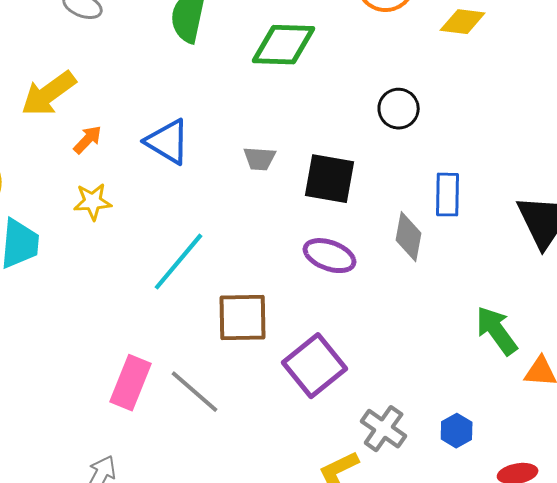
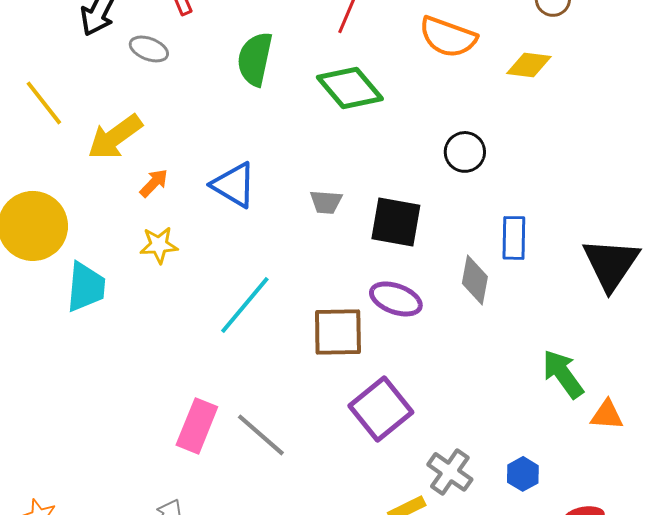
green diamond: (284, 45) -> (350, 88), turned 48
brown square: (243, 318) -> (338, 332), moved

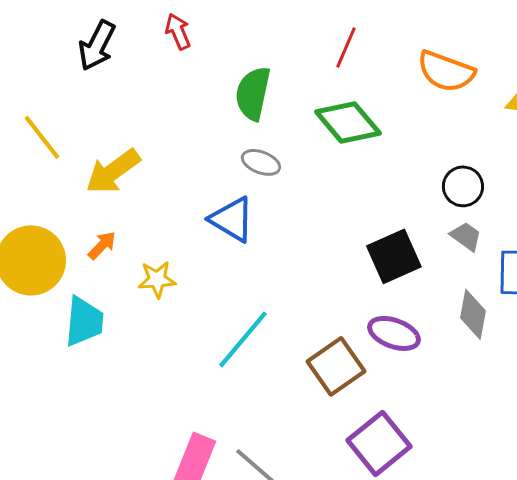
gray ellipse: (149, 49) -> (261, 162), moved
orange arrow: (154, 183) -> (102, 245), moved
gray trapezoid: (326, 202) -> (466, 236), moved, turned -148
black square: (396, 222) -> (394, 256), turned -34
brown square: (338, 332) -> (336, 366), turned -34

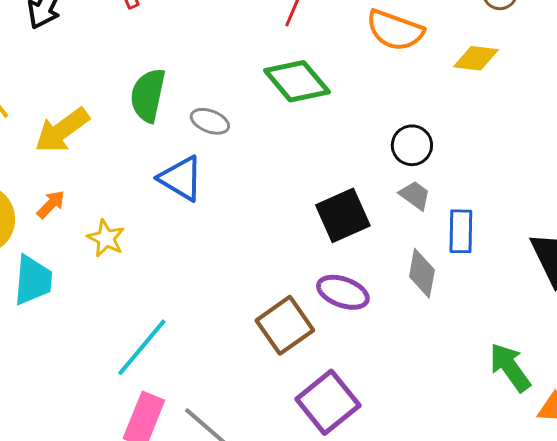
green semicircle: (253, 93) -> (148, 95), moved
yellow star: (157, 279) -> (106, 238), turned 30
cyan line: (243, 339) -> (142, 347), moved

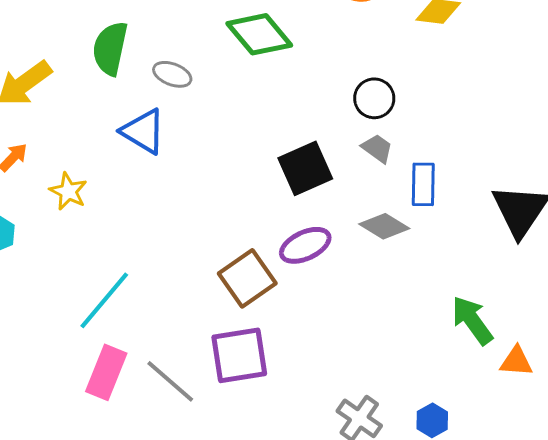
gray diamond: (422, 273) -> (384, 226), turned -69
purple ellipse: (343, 292) -> (305, 245), turned -45
purple square: (328, 402) -> (239, 355), moved, turned 30

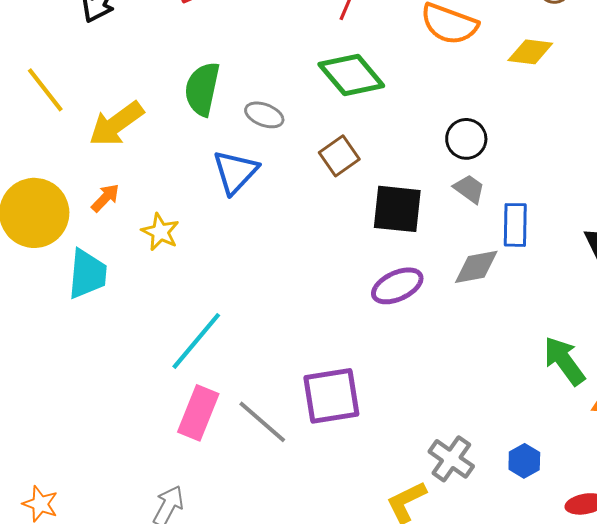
blue triangle: (143, 131) -> (235, 172), turned 42
black square: (305, 168) -> (397, 209), turned 30
gray diamond: (384, 226) -> (476, 267), turned -42
brown square: (247, 278) -> (339, 156), moved, size x0.7

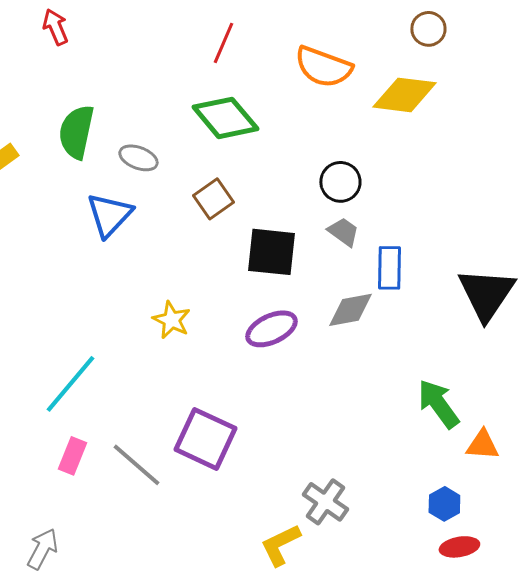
yellow diamond: (530, 52) -> (404, 95), size x1.4
yellow star: (160, 232) -> (171, 320), moved
purple square: (331, 396) -> (205, 439), turned 34
pink rectangle: (198, 413) -> (72, 456), size x0.7
blue hexagon: (524, 461) -> (444, 504), moved

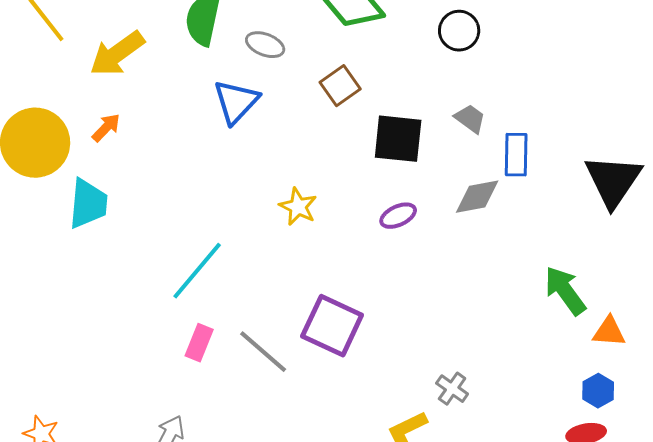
black circle: (340, 182) -> (459, 31), moved
purple ellipse: (271, 329) -> (398, 216), size x0.7
gray cross: (325, 502) -> (452, 389), size x0.7
blue hexagon: (444, 504) -> (598, 391), moved

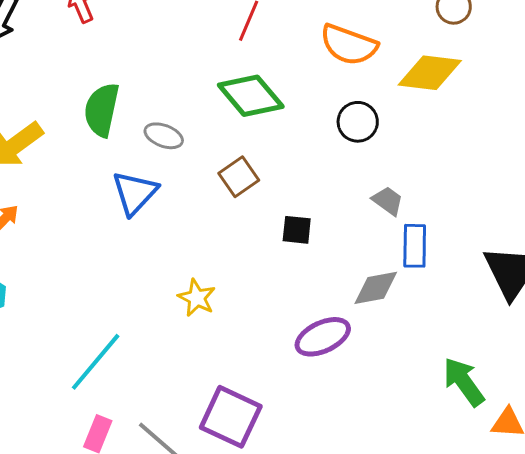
gray trapezoid: (470, 119) -> (388, 201), moved
black square: (398, 139) -> (297, 230), size x0.6
purple ellipse: (398, 216) -> (323, 337), moved, size x1.5

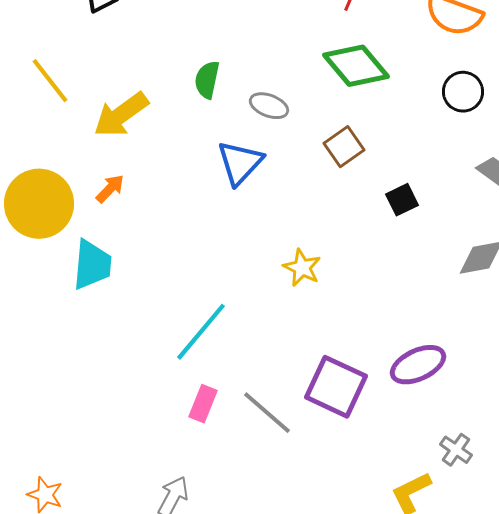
green semicircle: (102, 110) -> (207, 80), size x0.7
black square: (297, 230) -> (402, 200), turned -32
purple ellipse: (323, 337) -> (418, 365), moved

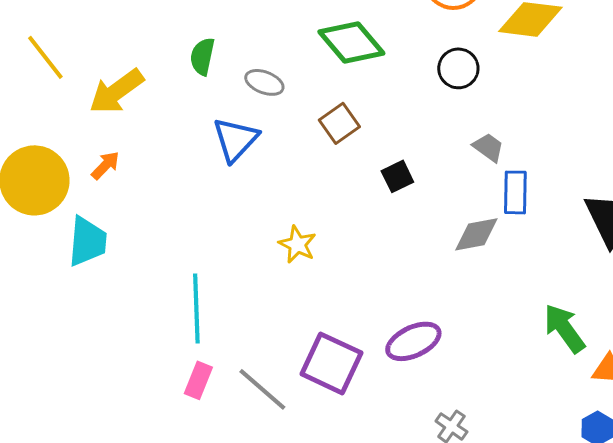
cyan line: (201, 332) -> (196, 308), turned -42

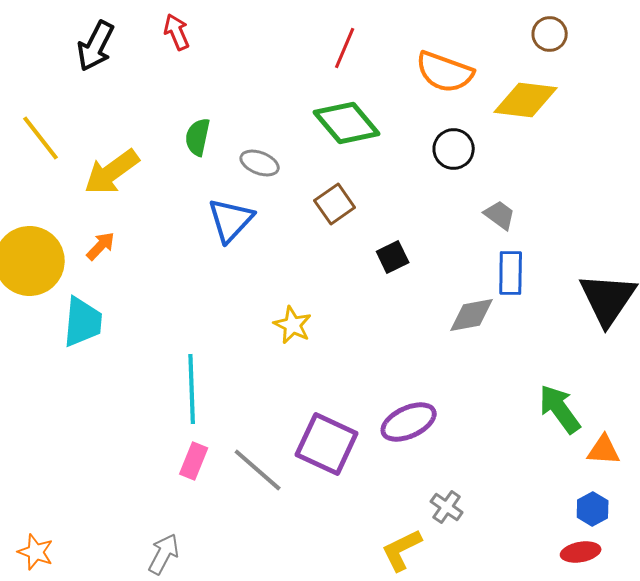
gray trapezoid: (488, 147) -> (500, 215), moved

